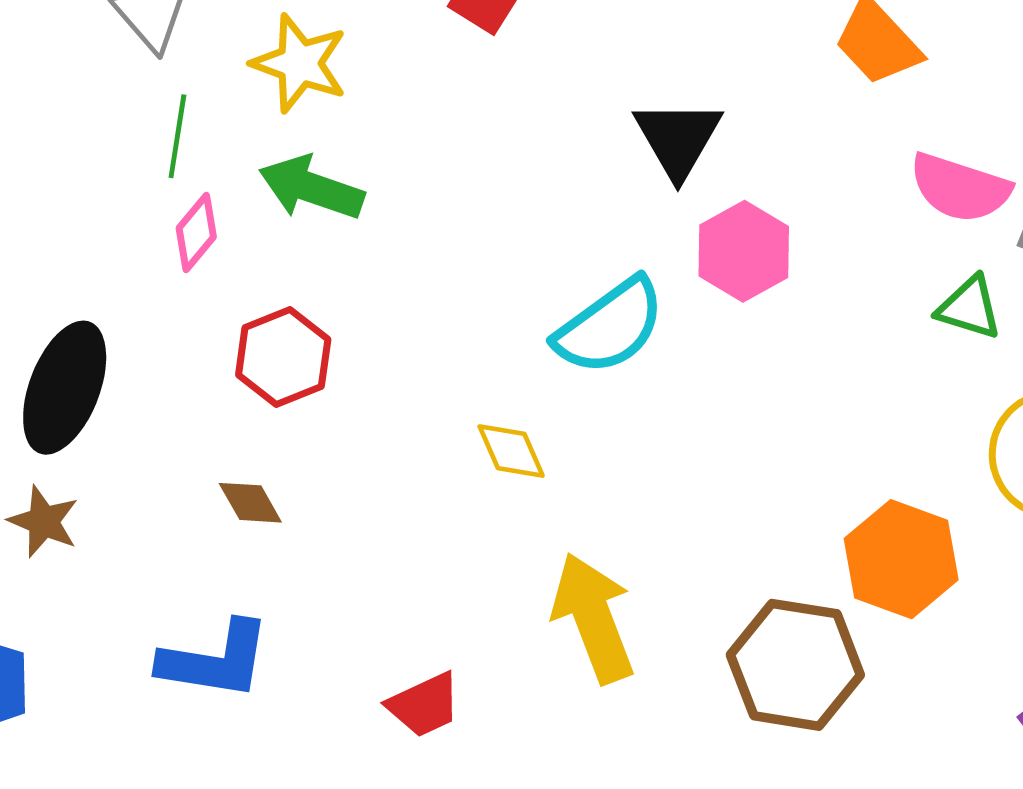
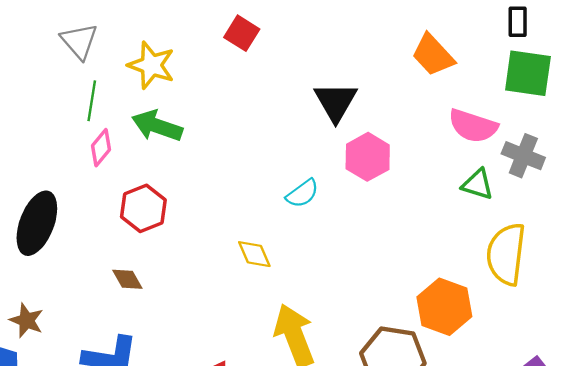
cyan semicircle: (610, 326) -> (302, 193), size x0.6
brown star: (44, 522) -> (27, 320), moved

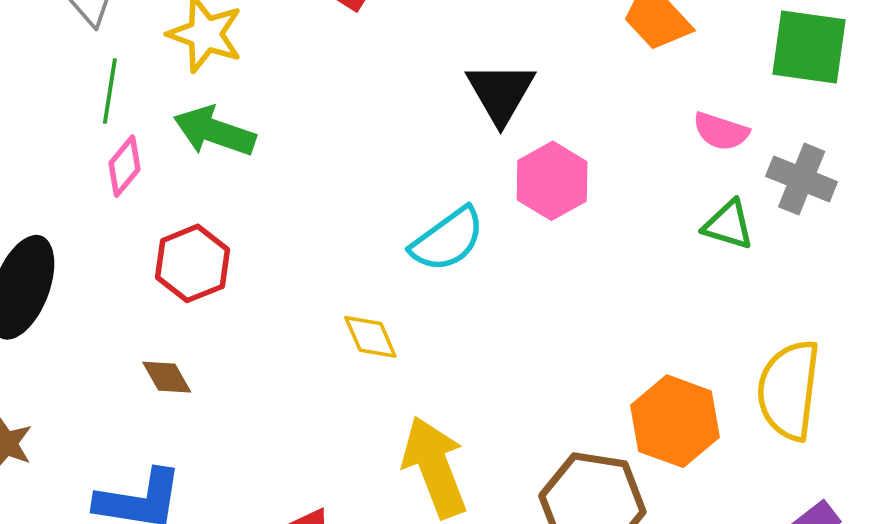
pink semicircle: (473, 126) -> (721, 131), size x0.7
cyan semicircle: (302, 193) -> (447, 240), size x1.4
yellow semicircle: (506, 254) -> (789, 390), moved

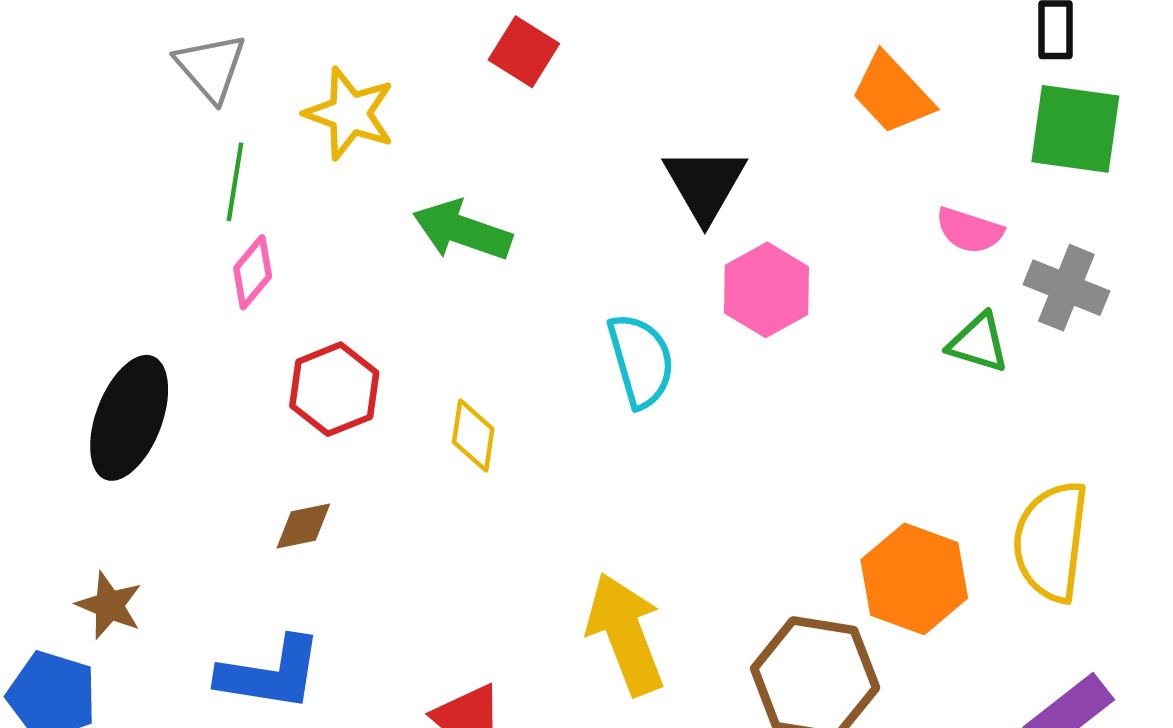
green arrow: (214, 131) -> (462, 230), moved
cyan semicircle: (447, 240) -> (641, 361), turned -70
yellow diamond: (370, 337) -> (473, 436), moved, turned 32
brown diamond: (167, 377) -> (303, 526), turned -72

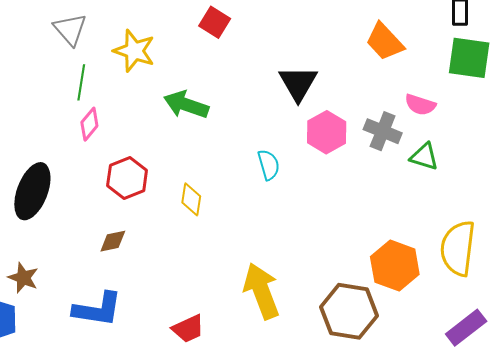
gray cross: (1066, 288) -> (383, 131), moved
cyan semicircle: (641, 361) -> (269, 165), size x0.7

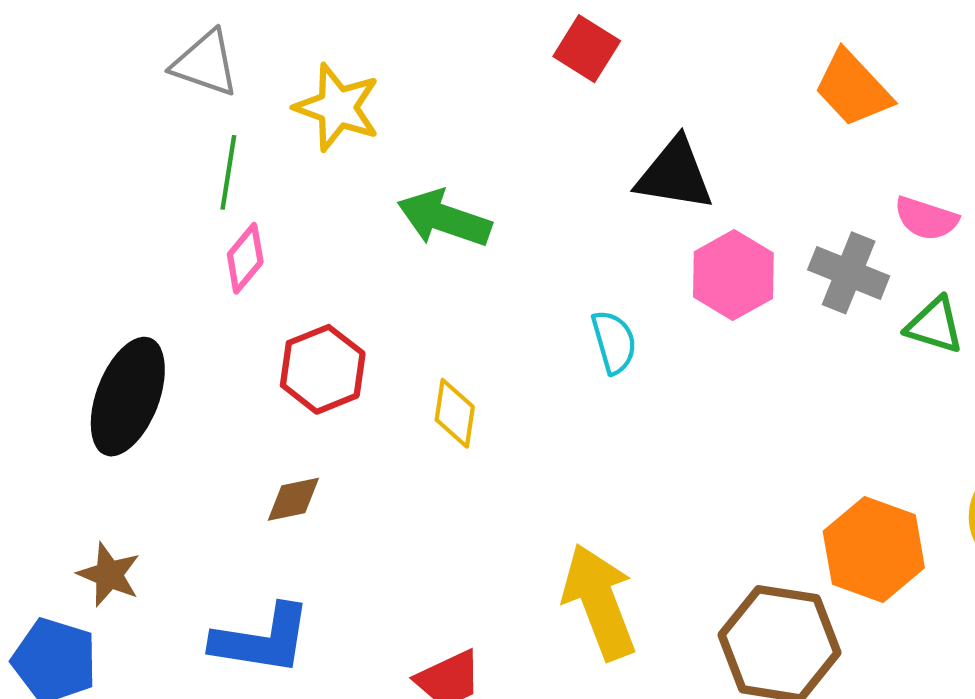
red square: (215, 22) -> (587, 49), moved
gray triangle: (70, 29) -> (205, 63), turned -30
black triangle: (298, 83) -> (675, 174), turned -51

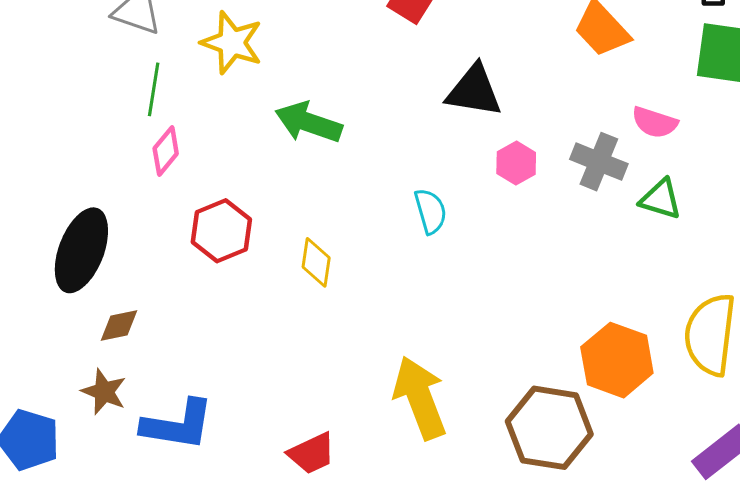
pink hexagon: (733, 275) -> (516, 163), size x0.7
brown diamond: (293, 499) -> (119, 326), moved
brown star: (109, 575) -> (104, 392), moved

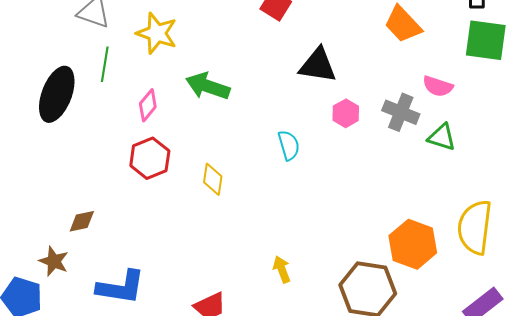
pink diamond: (166, 151) -> (148, 105), moved
black ellipse: (81, 250) -> (57, 94), moved
brown star: (104, 392) -> (54, 261), moved
yellow arrow: (420, 398) -> (282, 269), size x0.5

